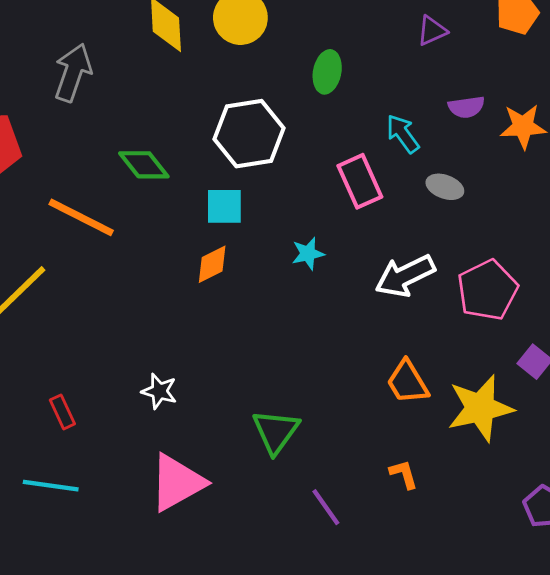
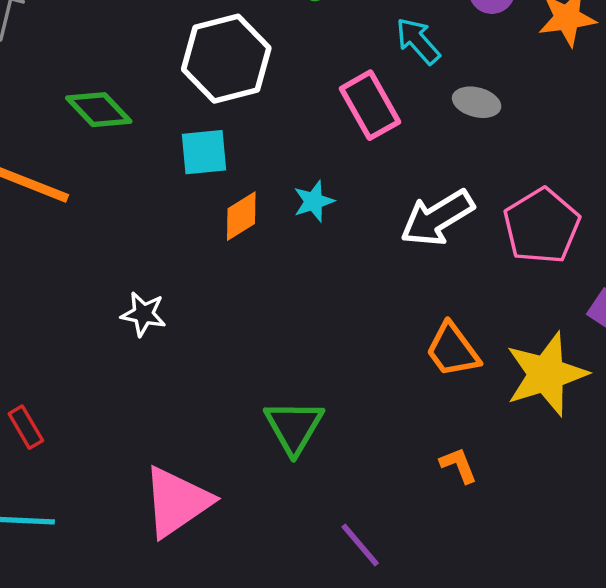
orange diamond: (212, 264) -> (241, 216), moved
white star: (159, 391) -> (143, 314), moved
purple line: (326, 507) -> (360, 545), moved

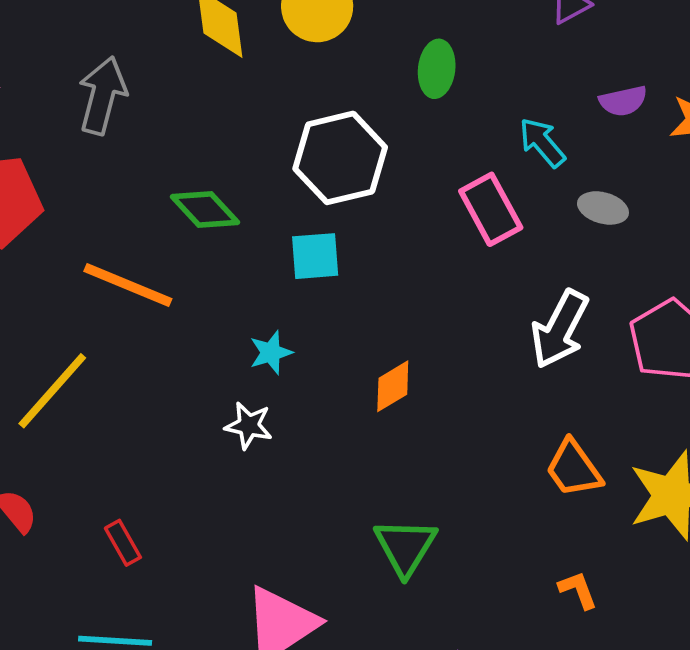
cyan star: (314, 201) -> (271, 353), moved
orange diamond: (241, 216) -> (393, 386), moved
white arrow: (437, 218) -> (560, 329), turned -32

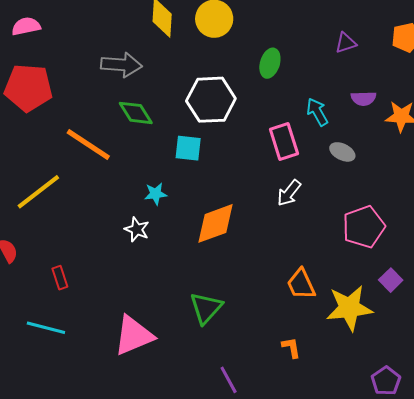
gray arrow: (102, 95) -> (121, 65), moved, turned 69
white arrow: (560, 329) -> (289, 193), moved, size x0.7
orange diamond: (393, 386) -> (215, 223), size x1.6

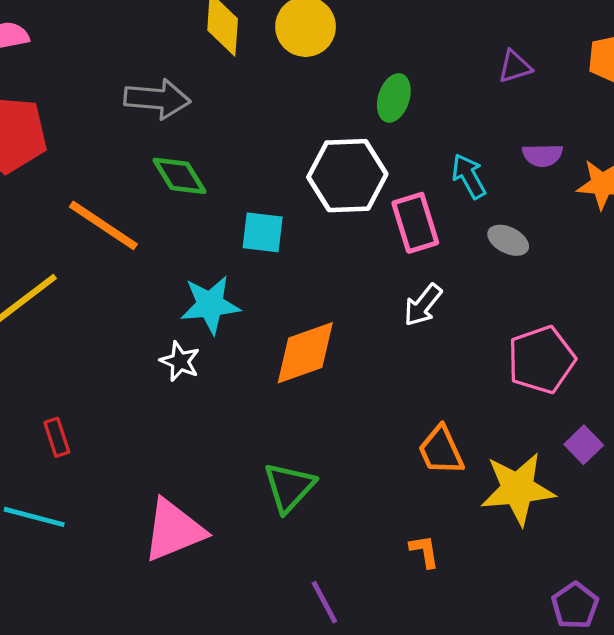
white hexagon: (211, 100) -> (347, 176), moved
cyan star: (156, 194) -> (210, 305), size x1.6

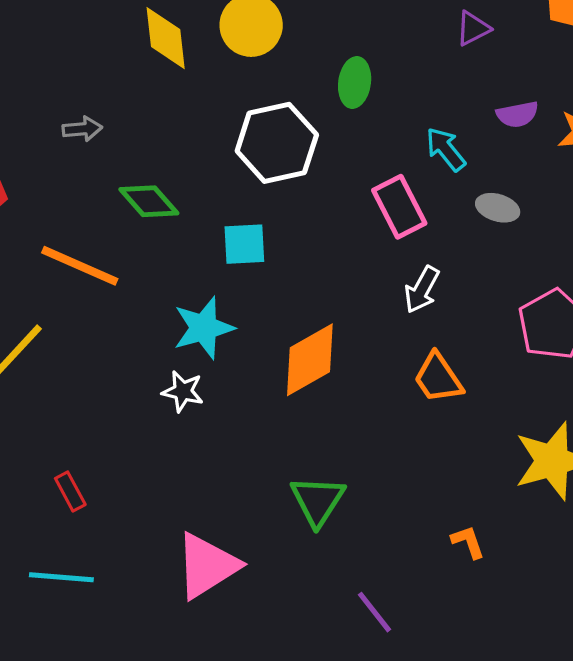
gray arrow: (157, 99) -> (82, 129), moved, size x0.6
white hexagon: (347, 176) -> (277, 143), moved
orange trapezoid: (441, 450) -> (438, 378), moved

